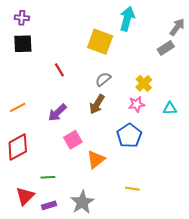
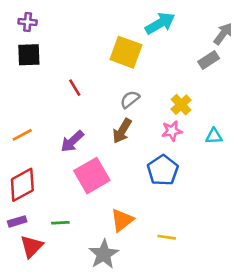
cyan arrow: (127, 19) -> (160, 23), turned 45
pink square: (73, 140) -> (92, 176), size x1.5
orange triangle: (96, 160) -> (122, 220), moved
purple rectangle: (49, 205) -> (17, 221), moved

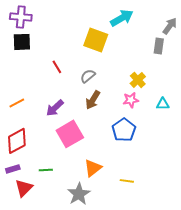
purple cross: (28, 22) -> (21, 17), size x1.5
gray rectangle: (209, 60) -> (159, 46), turned -49
gray semicircle: (130, 99) -> (88, 76), moved

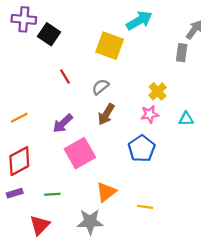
black square: (22, 42) -> (49, 34), moved, turned 36
red triangle: (24, 188) -> (40, 225), moved
gray star: (79, 194) -> (90, 222), turned 30

